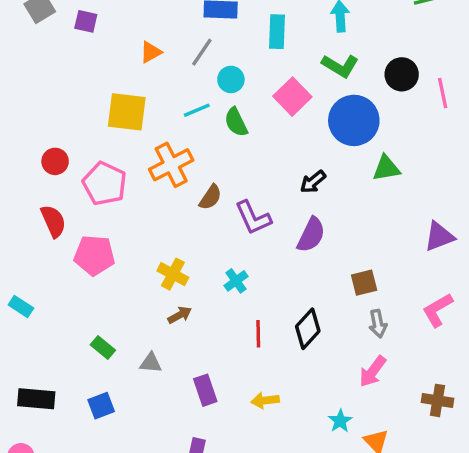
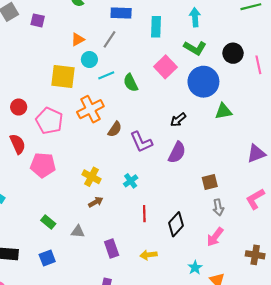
cyan circle: (231, 79) -> (89, 60), moved
black diamond: (308, 329) -> (176, 224), moved

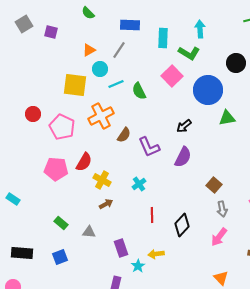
green L-shape: (195, 48) -> (189, 53), moved
red semicircle: (18, 144) -> (84, 162), moved, turned 54
brown square: (210, 182) -> (214, 185), turned -35
cyan star: (195, 268) -> (138, 266), moved

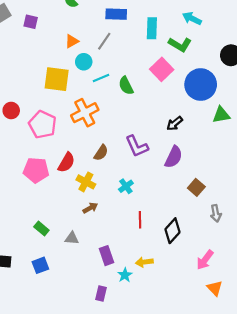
cyan arrow: (200, 29) -> (192, 18), turned -60
brown semicircle: (124, 135) -> (101, 153), moved
brown square: (214, 185) -> (196, 187), moved
pink arrow: (219, 237) -> (205, 260), moved

